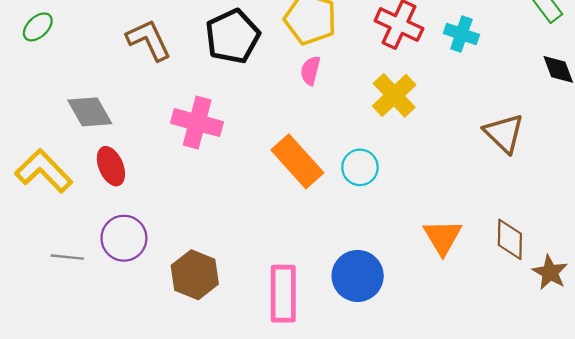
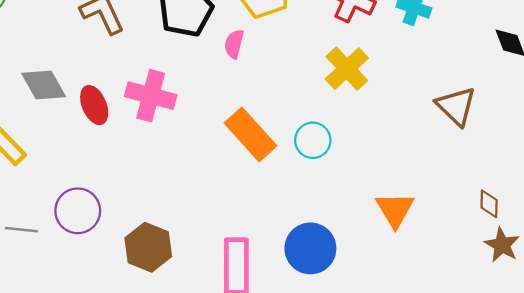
pink semicircle: (310, 71) -> (234, 44), moved
red ellipse: (111, 166) -> (94, 105), moved
brown diamond: (510, 239) -> (489, 204), moved, size x0.7

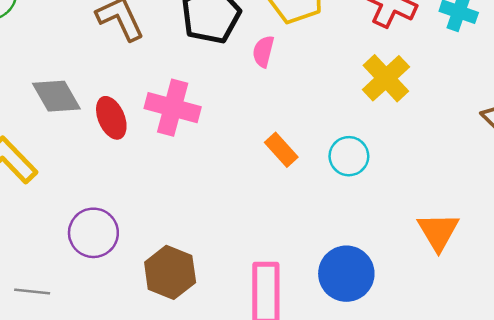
orange rectangle: (250, 134) -> (281, 150), size x0.6
gray line: (21, 230) -> (32, 292), moved

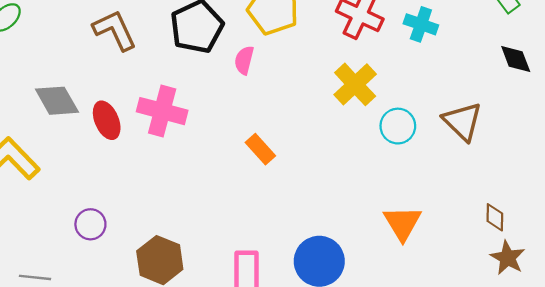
cyan circle: (349, 156) -> (398, 126), moved
purple circle: (93, 233) -> (90, 224), size x0.7

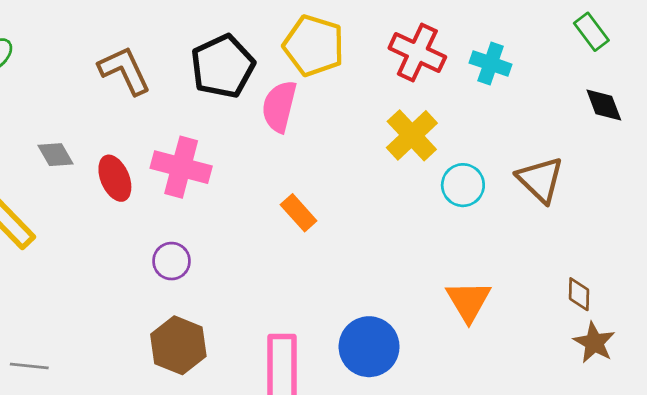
pink semicircle: (244, 60) -> (279, 106), size x1.5
gray diamond: (57, 101) -> (55, 155), size x0.7
purple circle: (90, 224) -> (172, 261), moved

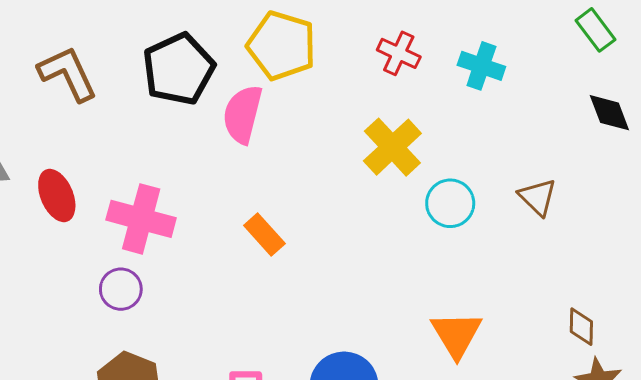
red cross: (417, 52) -> (399, 53), size x0.7
pink cross: (181, 167) -> (141, 219), moved
brown triangle: (540, 180) -> (538, 197), size x0.7

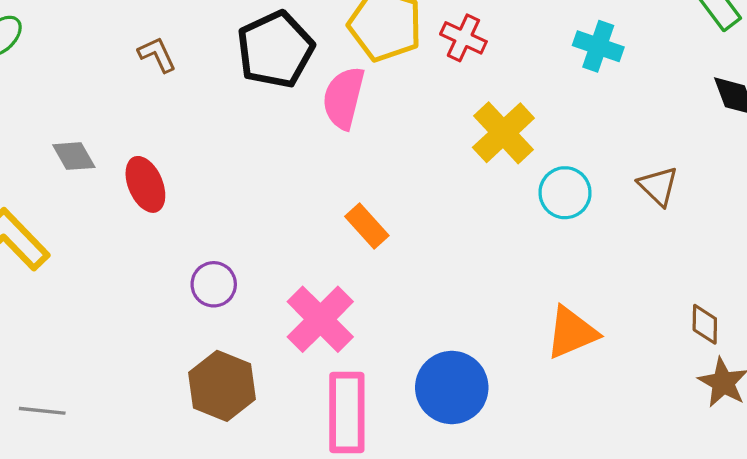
red cross: (399, 53) -> (463, 38), moved
brown L-shape: (68, 74) -> (157, 55), size x0.6
pink cross: (141, 219) -> (320, 319), moved, turned 30
orange triangle: (456, 334) -> (572, 333), turned 38

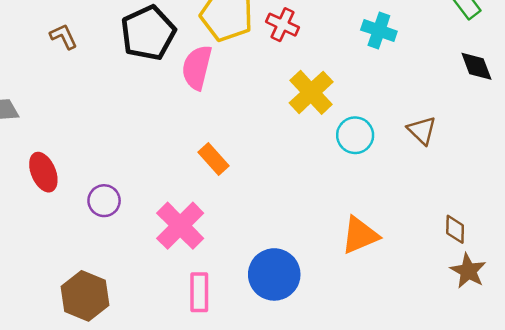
red ellipse: (145, 184) -> (43, 172), moved
brown hexagon: (222, 386) -> (85, 296), moved
pink rectangle: (347, 412) -> (199, 292), size x0.7

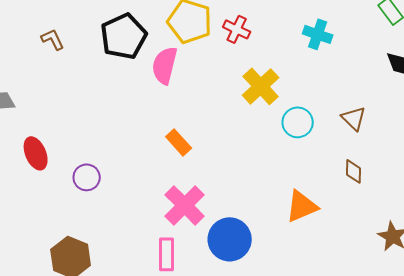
pink cross: (180, 226) -> (185, 205), moved
brown diamond: (455, 229) -> (354, 171), moved

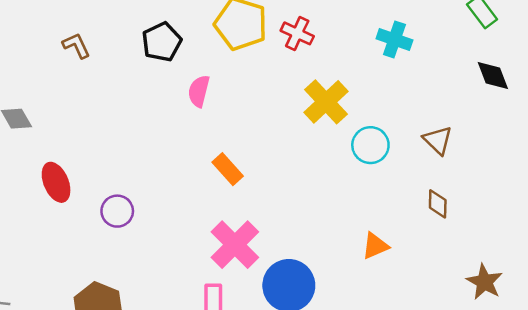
black pentagon: (124, 36) -> (162, 42), size x0.7
pink semicircle: (165, 65) -> (199, 91), moved, size x0.7
orange triangle: (302, 206) -> (375, 246), size x0.7

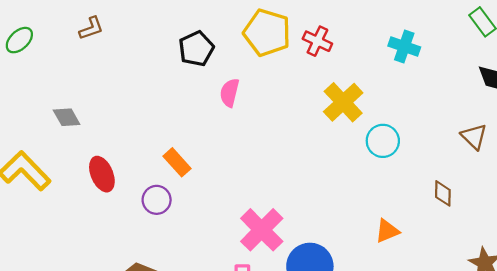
brown L-shape: (76, 45) -> (91, 28), moved, turned 96
brown triangle: (438, 140) -> (474, 137), moved
orange rectangle: (228, 169) -> (177, 162), moved

